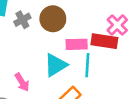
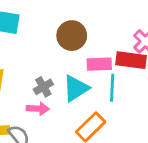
gray cross: (22, 20) -> (43, 87), moved
pink arrow: (22, 82) -> (38, 109), turned -54

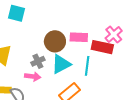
brown circle: (72, 36) -> (55, 41), moved
pink rectangle: (99, 64) -> (79, 37), moved

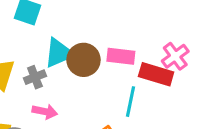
gray cross: (38, 61) -> (35, 77), moved
cyan triangle: (61, 64) -> (59, 53), moved

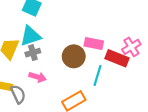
cyan triangle: (59, 53) -> (30, 36), moved
brown circle: (84, 60) -> (74, 56), moved

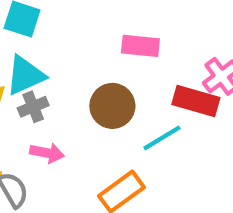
pink rectangle: (94, 44) -> (140, 46), moved
cyan line: (97, 75) -> (162, 138), turned 48

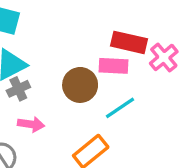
pink rectangle: (140, 46) -> (114, 66), moved
red rectangle: (196, 101) -> (129, 42), moved

